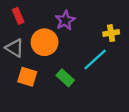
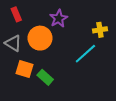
green rectangle: (65, 78) -> (45, 77), moved

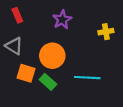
orange circle: (40, 38) -> (52, 56), moved
cyan line: (85, 54) -> (87, 78), moved, turned 45

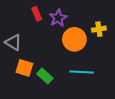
red rectangle: (17, 15) -> (37, 14), moved
orange circle: (52, 56) -> (74, 39), moved

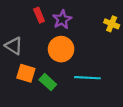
yellow cross: (99, 29) -> (112, 24), moved, turned 32
orange circle: (74, 39) -> (61, 49), moved

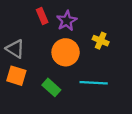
yellow cross: (112, 24) -> (101, 41), moved
orange square: (26, 73) -> (16, 76), moved

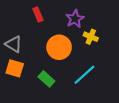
purple star: (67, 21) -> (75, 19), moved
cyan line: (94, 83) -> (84, 75), turned -45

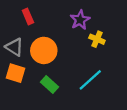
red rectangle: (38, 15) -> (28, 17), moved
orange circle: (59, 47) -> (44, 50), moved

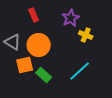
red rectangle: (28, 17) -> (34, 15), moved
orange square: (16, 73) -> (25, 65), moved, turned -30

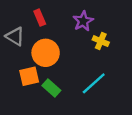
gray triangle: (13, 42) -> (15, 36), moved

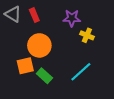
purple star: (83, 21) -> (72, 18), turned 30
gray triangle: (15, 36) -> (13, 14), moved

